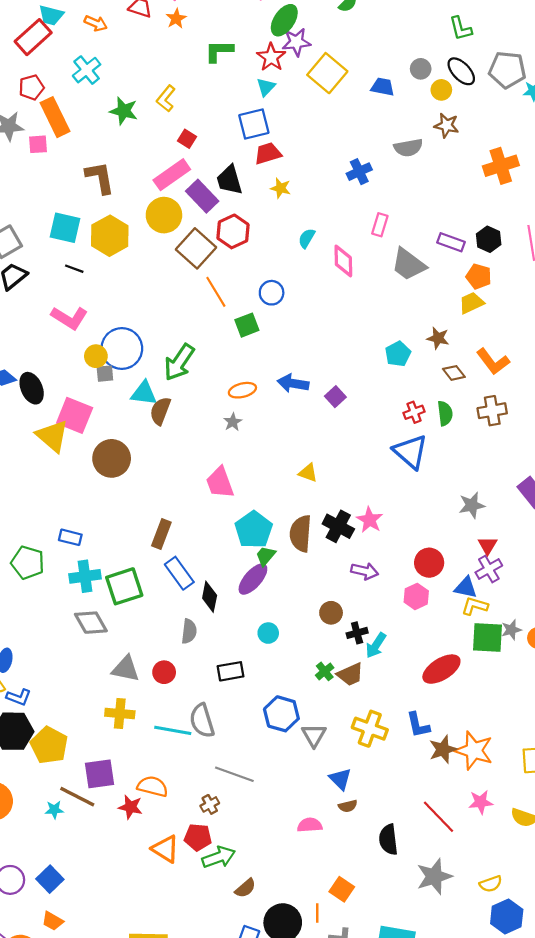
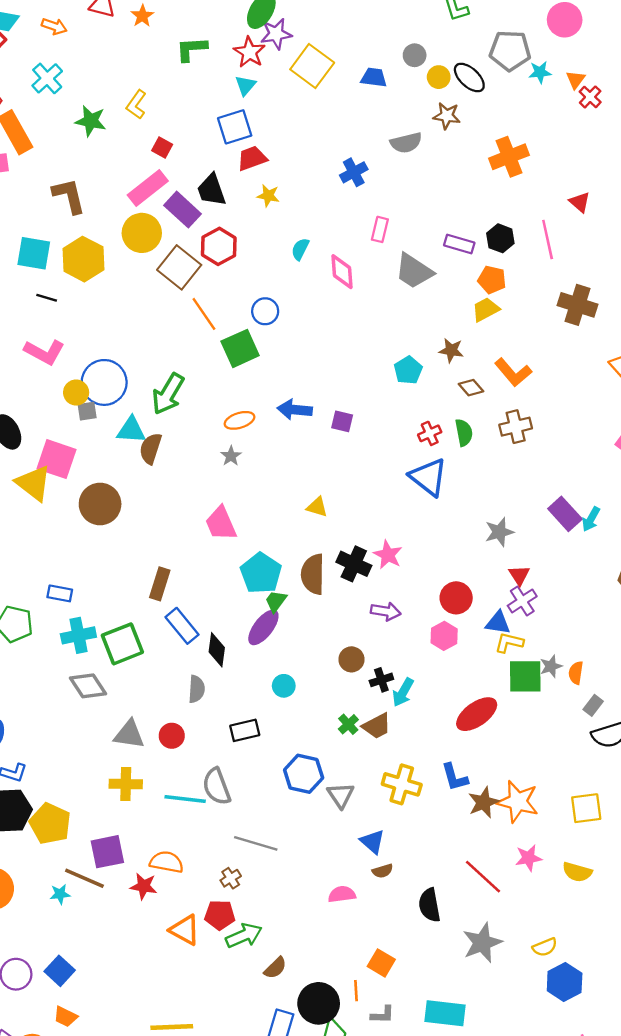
black ellipse: (461, 71) -> (469, 78), moved
green square: (247, 325) -> (240, 348), size x1.4
purple square: (335, 397) -> (342, 421), turned -30

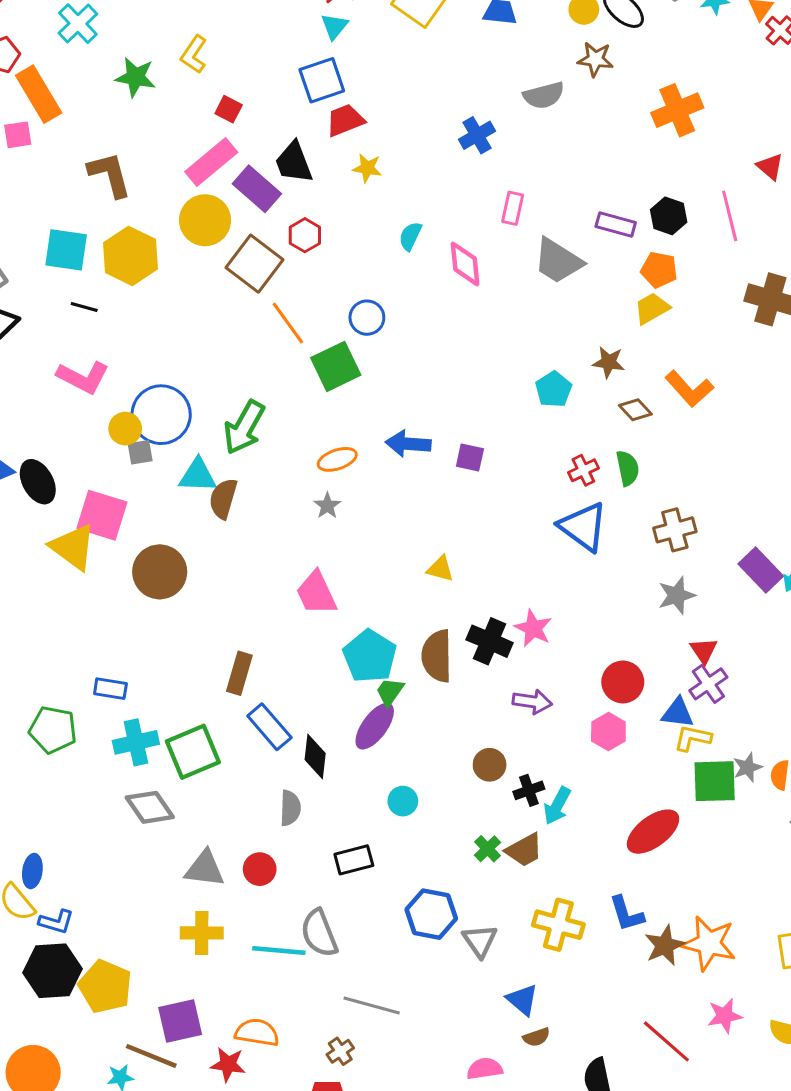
red hexagon: (219, 246) -> (305, 235), size x0.7
brown cross: (516, 427) -> (675, 530), moved

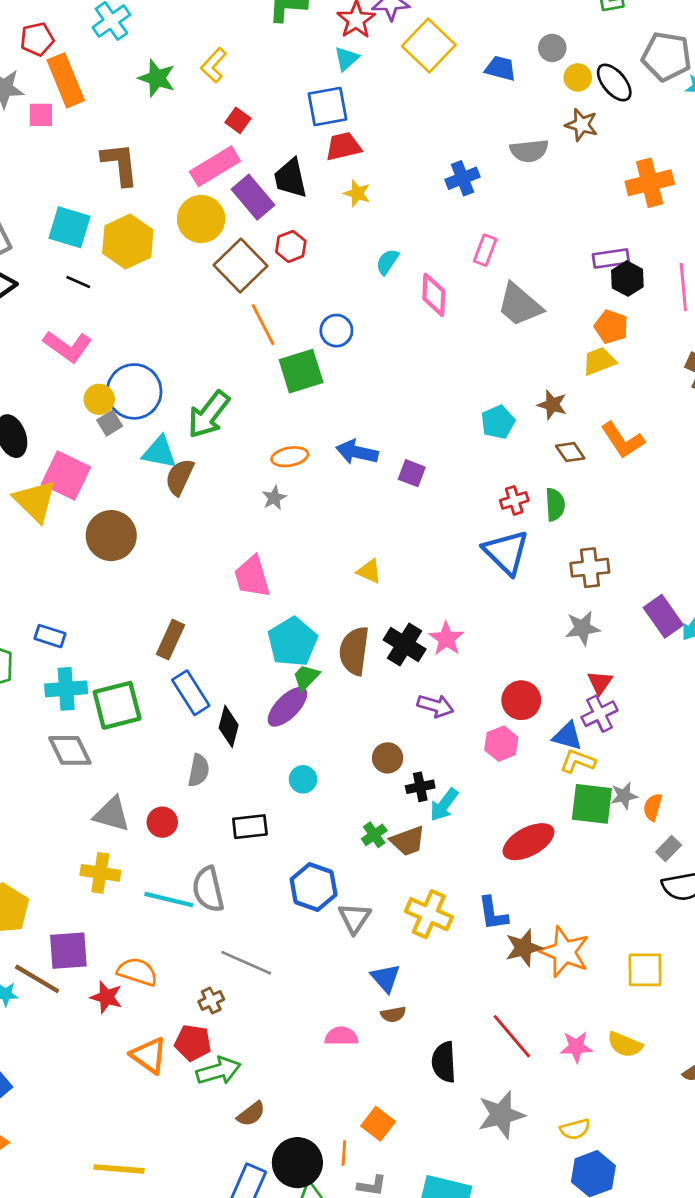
purple rectangle: (616, 225) -> (611, 258), moved, turned -32
gray square: (140, 452) -> (110, 423), turned -30
pink star: (725, 1016) -> (576, 1047), moved

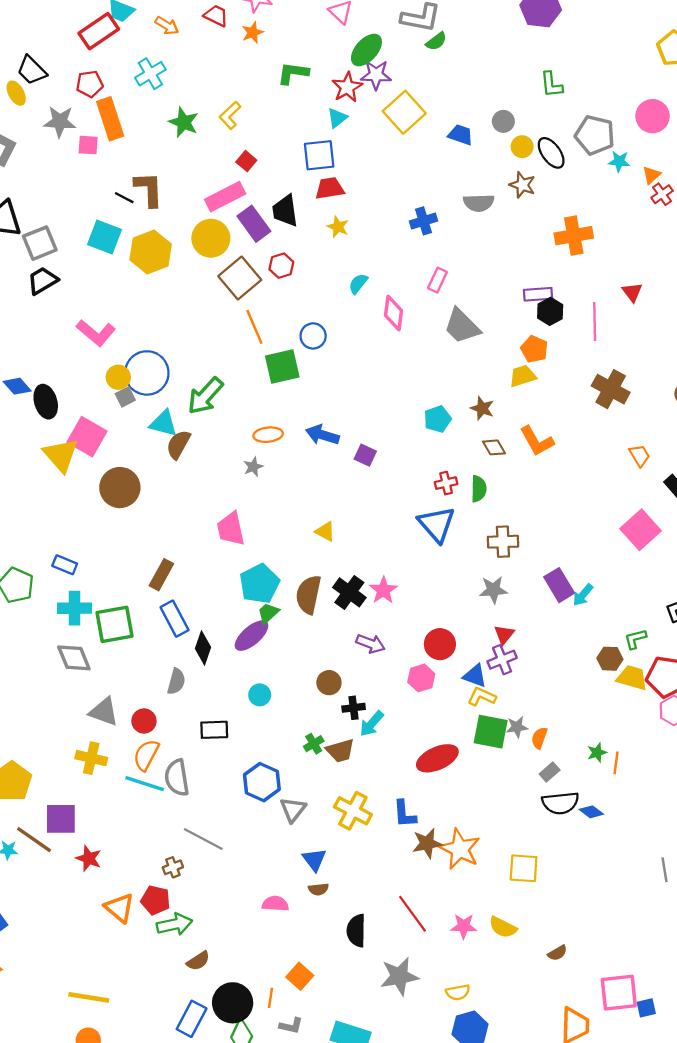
black line: (78, 282) -> (124, 198), moved
orange semicircle: (137, 972) -> (146, 755), moved, turned -84

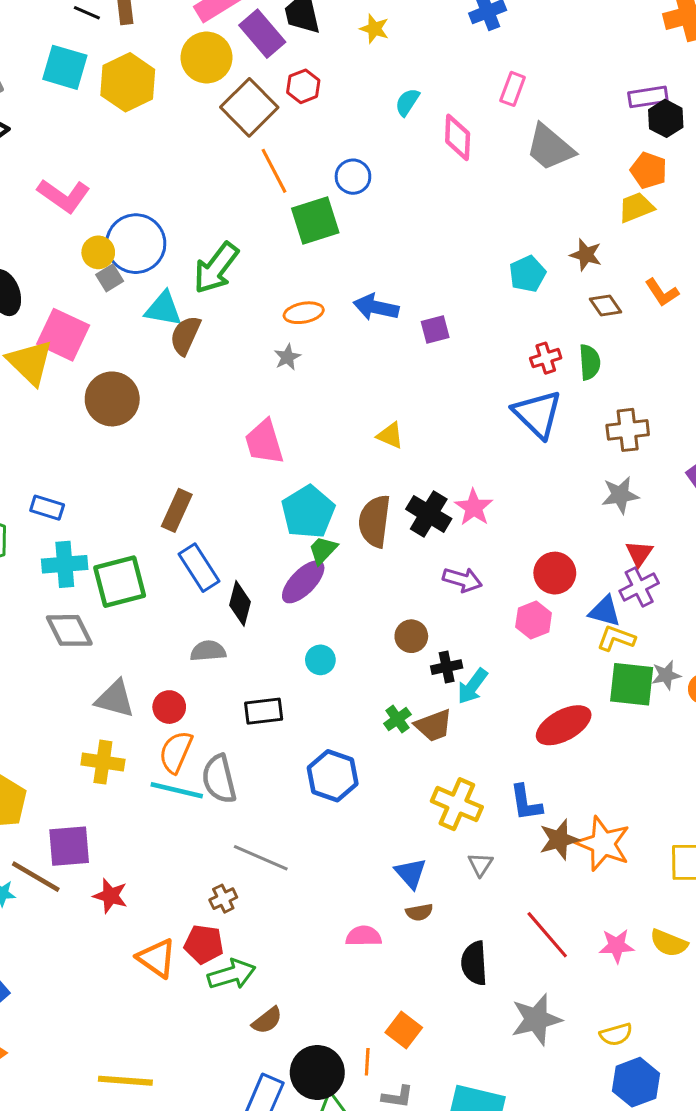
orange L-shape: (537, 441) -> (662, 292), size x0.7
purple square: (365, 455) -> (435, 330), turned -35
gray semicircle: (176, 681) -> (208, 651), turned -105
gray triangle: (293, 810) -> (480, 864), moved, size x0.7

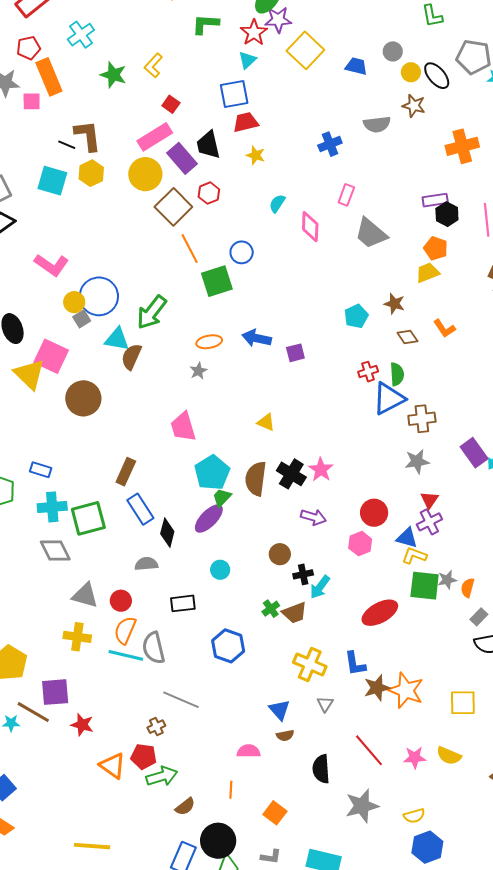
yellow hexagon: (128, 82) -> (91, 173), moved, size x0.7
blue triangle: (537, 414) -> (389, 399), moved, turned 48
orange line: (367, 1062) -> (231, 790), moved

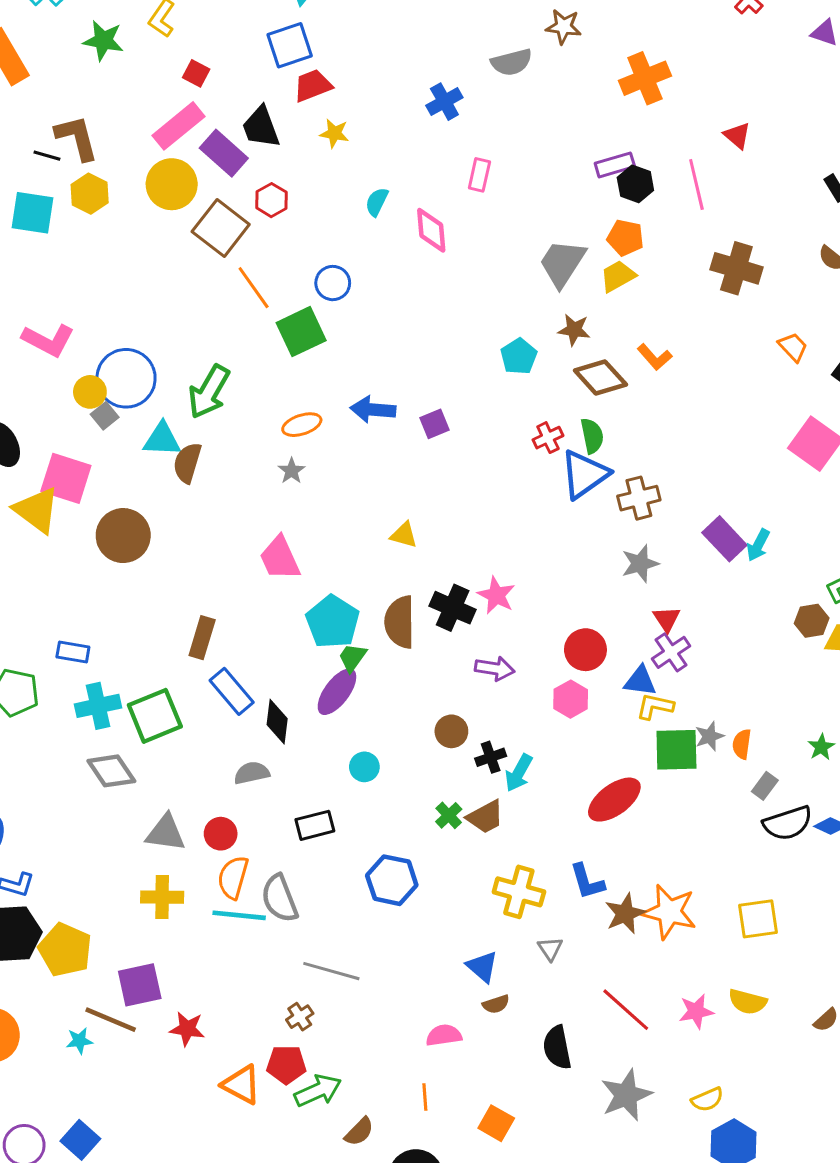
gray trapezoid: (371, 233) -> (562, 263), moved, turned 90
brown diamond: (407, 337) -> (600, 378), size x1.6

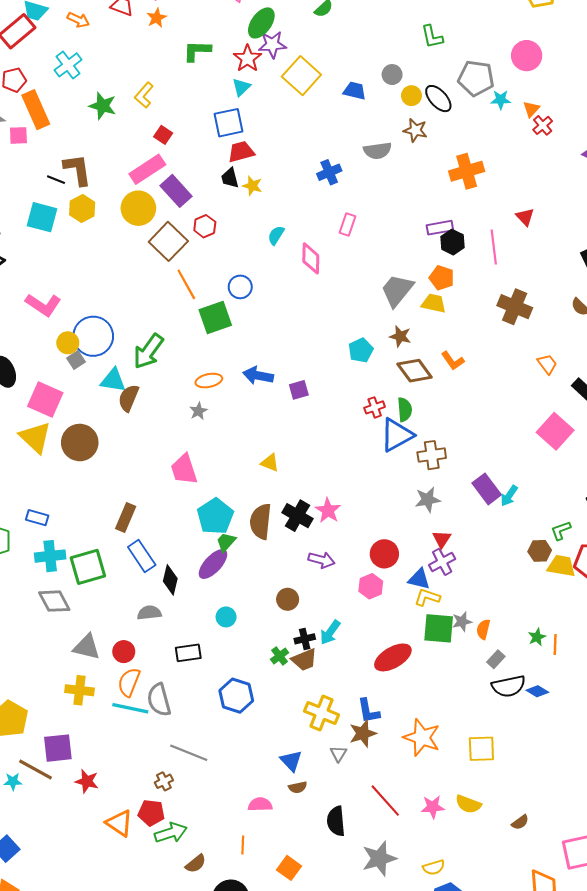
black trapezoid: (261, 127) -> (230, 178), moved, size x0.7
yellow trapezoid: (618, 276) -> (434, 303), turned 35
yellow triangle: (37, 510) -> (35, 437), moved
black cross: (491, 757) -> (305, 639), moved
brown star: (625, 914) -> (363, 733), moved

